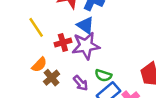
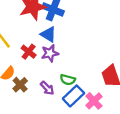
red cross: (63, 43) -> (29, 52), turned -32
purple star: (86, 46) -> (50, 53), size x0.7

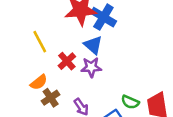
green semicircle: (68, 80) -> (130, 102), moved

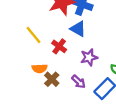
purple star: (91, 67) -> (89, 57), moved
orange semicircle: (39, 82) -> (40, 68), turned 48

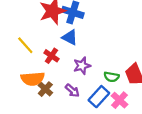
orange semicircle: (40, 68) -> (33, 79), size x1.5

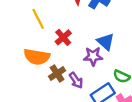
blue triangle: (70, 37) -> (106, 42), moved
brown cross: (45, 89) -> (57, 73), moved

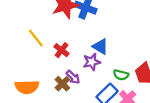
orange semicircle: (37, 57) -> (27, 87), moved
purple arrow: (76, 80) -> (73, 77), moved

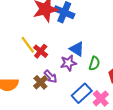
yellow line: (36, 38) -> (28, 45), moved
green semicircle: (121, 75) -> (94, 63), moved, turned -88

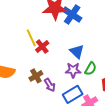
purple star: (68, 63) -> (73, 70), moved
purple arrow: (51, 77) -> (50, 85), moved

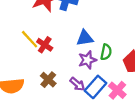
blue triangle: (77, 52) -> (85, 38), turned -35
purple arrow: (50, 85) -> (77, 84), moved

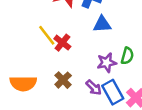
blue triangle: (85, 38) -> (102, 24), moved
blue rectangle: (96, 87) -> (113, 92), turned -75

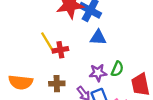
red cross: (62, 43) -> (60, 50), turned 35
brown cross: (63, 80) -> (57, 84), turned 35

